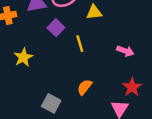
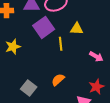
yellow triangle: (94, 12) -> (77, 29), moved
purple square: (56, 28) -> (44, 27), size x1.5

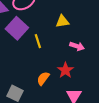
yellow triangle: (77, 29) -> (62, 21), moved
red star: (96, 87) -> (65, 70), moved

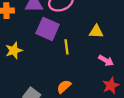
purple square: (17, 28) -> (48, 29), turned -30
red star: (65, 70) -> (111, 86), moved

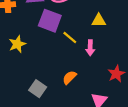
yellow line: (67, 47) -> (70, 38), turned -40
pink arrow: (106, 60) -> (90, 48), moved, turned 64

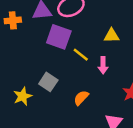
yellow star: (17, 44) -> (23, 96), moved
gray square: (38, 89) -> (48, 82), moved

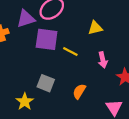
pink arrow: (103, 65) -> (103, 60), moved

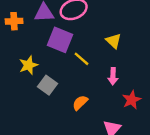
yellow triangle: (95, 28) -> (114, 41), turned 42
yellow star: (25, 102) -> (28, 65), moved

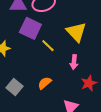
yellow triangle: (114, 41) -> (76, 32), size x1.5
gray square: (47, 85) -> (15, 87), moved

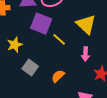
gray square: (15, 87) -> (30, 68), moved

